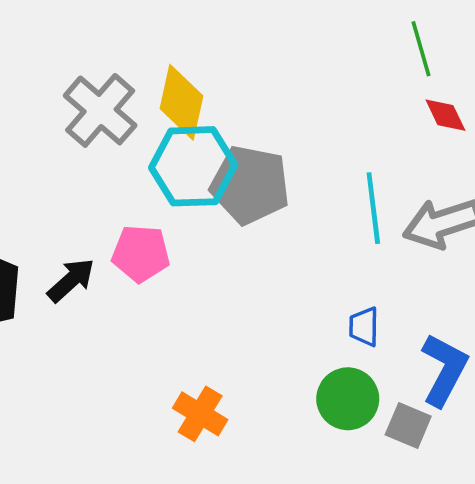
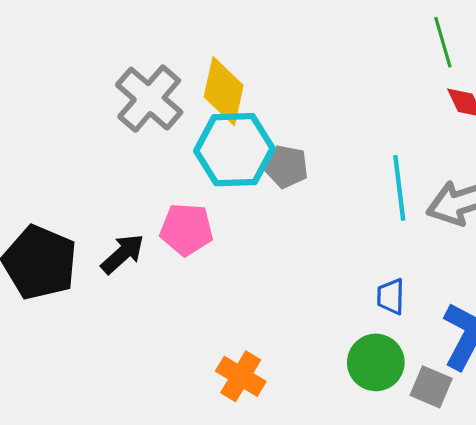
gray pentagon: (250, 185) -> (286, 167), size x0.6

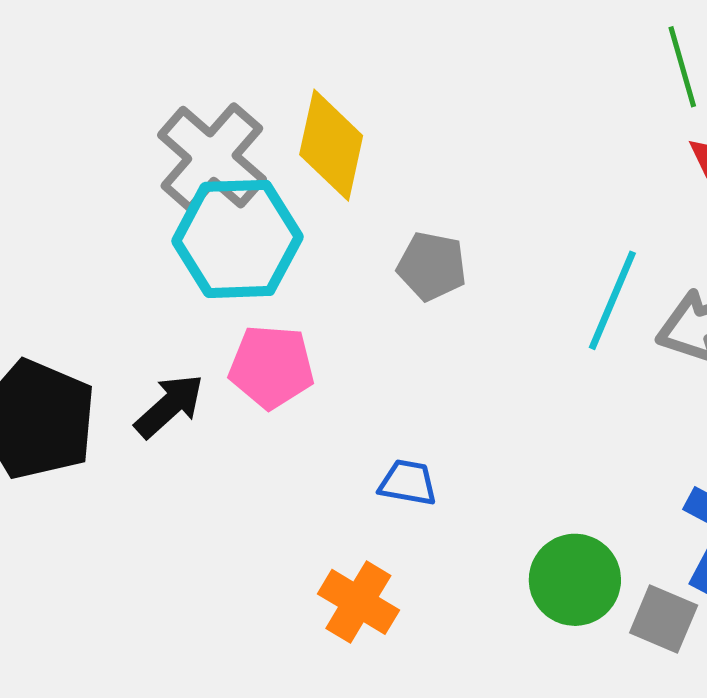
cyan hexagon: (234, 150) -> (237, 239), moved
cyan line: (399, 188) -> (612, 300), turned 30
blue trapezoid: (391, 296) -> (408, 483), moved, turned 99

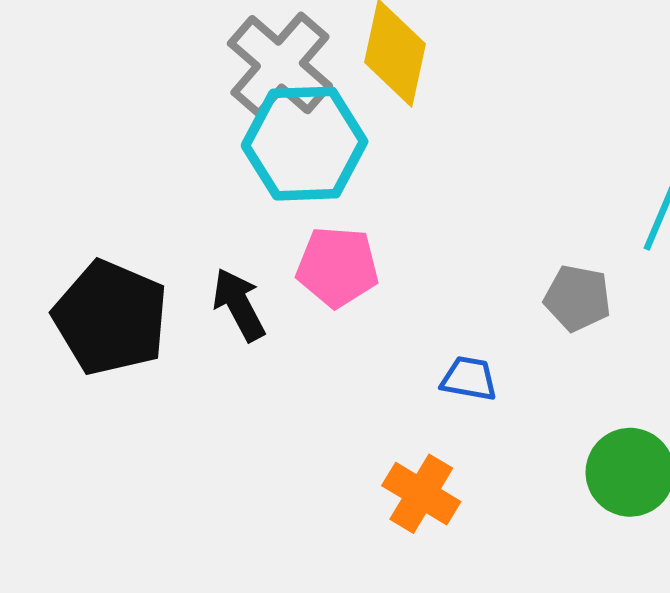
gray pentagon: (432, 266) -> (577, 298), moved
black arrow: (169, 406) -> (239, 305), turned -76

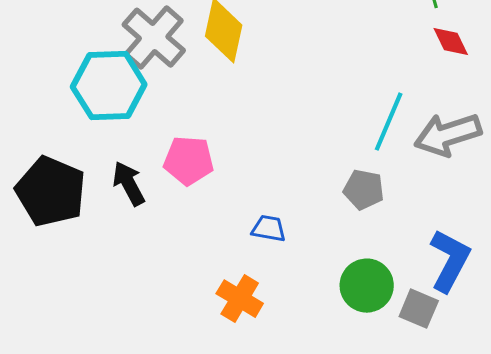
cyan hexagon: (305, 144) -> (109, 86), moved
gray pentagon: (577, 298) -> (364, 190), moved

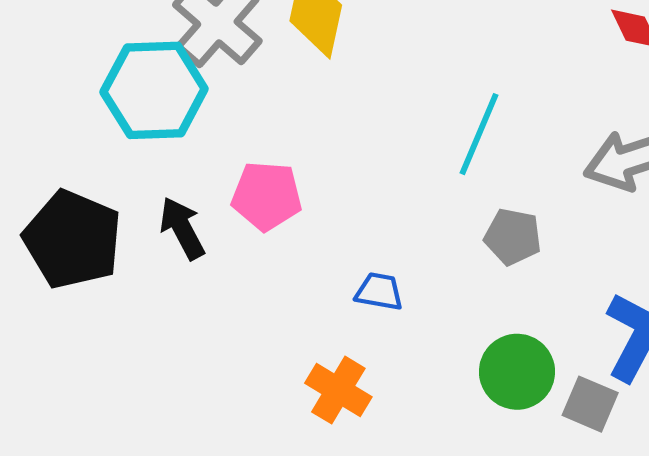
cyan line: (389, 122) -> (479, 134), moved

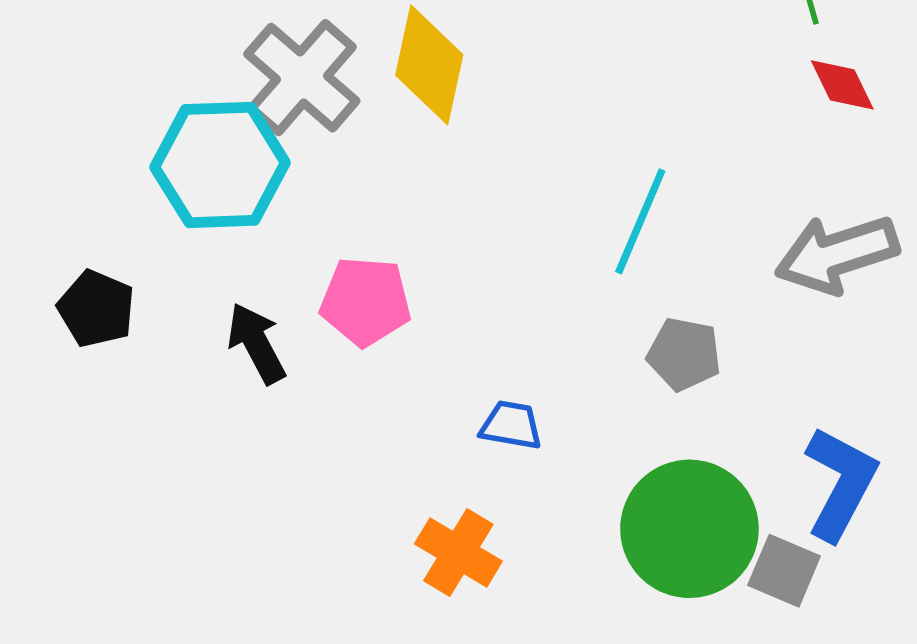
black pentagon: (73, 240) -> (96, 309), moved, size x0.6
green circle: (517, 372) -> (689, 529), size x1.4

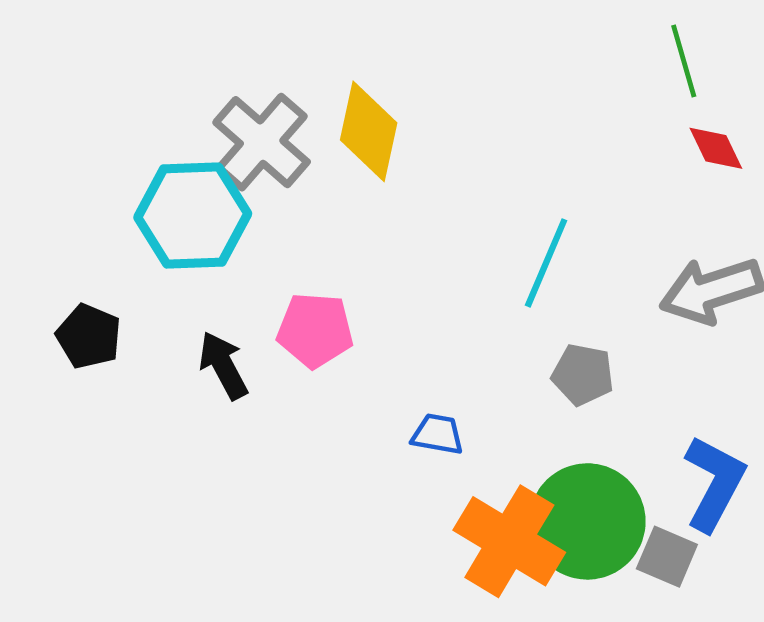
orange cross: (458, 552) -> (509, 541), moved, size x1.5

